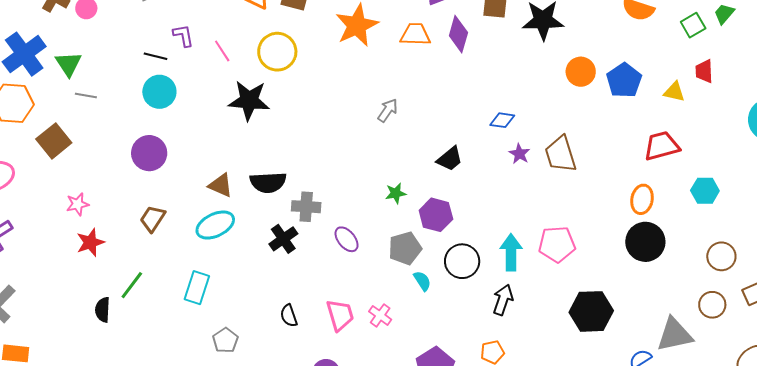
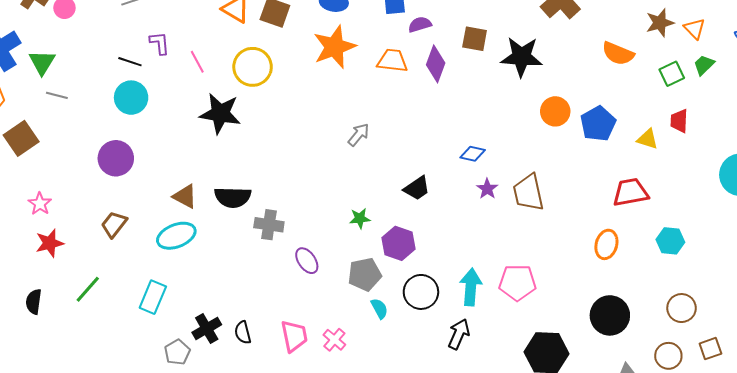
pink star: (78, 204) -> (40, 204), turned -30
black cross: (283, 239) -> (207, 329), moved
black circle: (645, 242) -> (610, 315), moved
black semicircle: (103, 310) -> (34, 302), moved

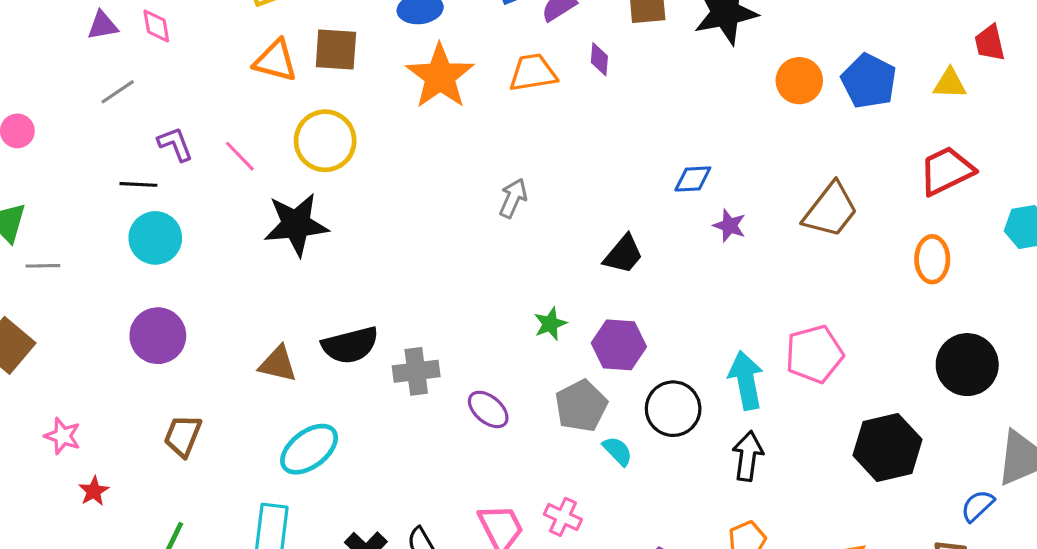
purple diamond: (436, 64) -> (599, 59), size x0.6
brown trapezoid: (528, 193) -> (831, 210), moved, turned -114
cyan ellipse: (176, 236) -> (309, 449), moved
red star: (50, 243) -> (94, 491), size x0.7

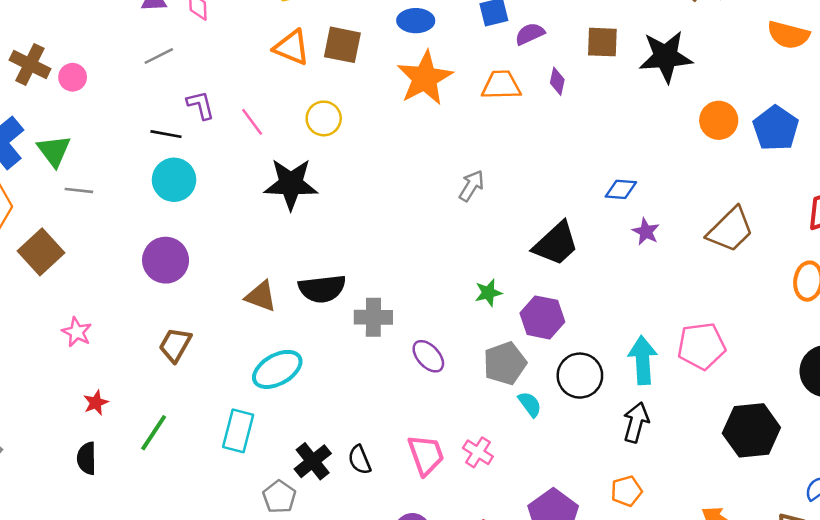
yellow circle: (325, 141) -> (324, 118), size x0.7
black trapezoid: (623, 254) -> (556, 244), size x1.4
red star: (94, 491) -> (96, 403), moved

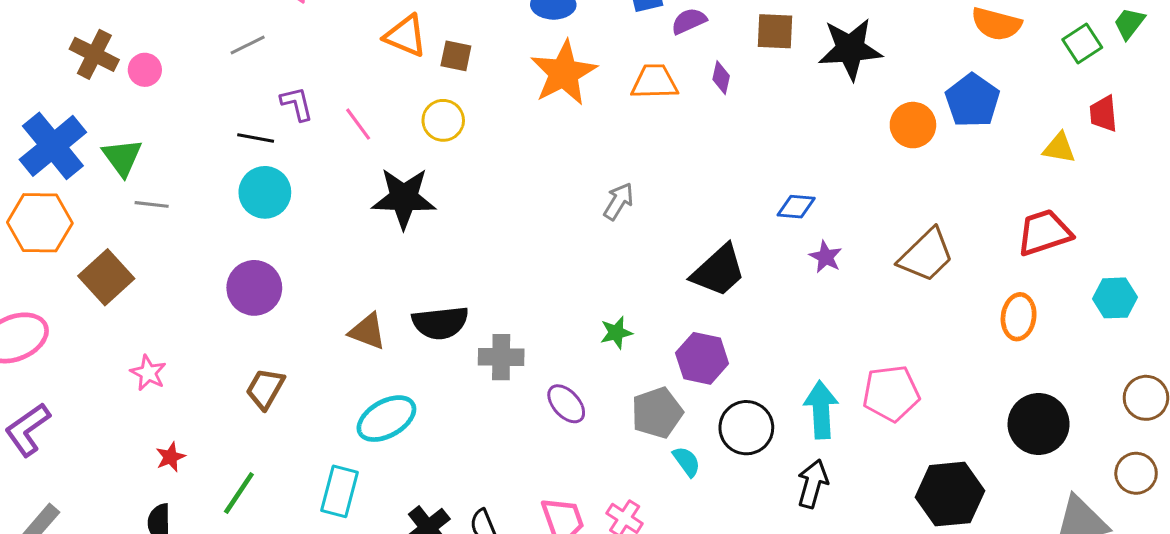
brown square: (342, 45) -> (456, 56), moved, size x0.7
blue pentagon: (776, 128) -> (972, 101), moved
green star: (488, 293) -> (616, 333), moved

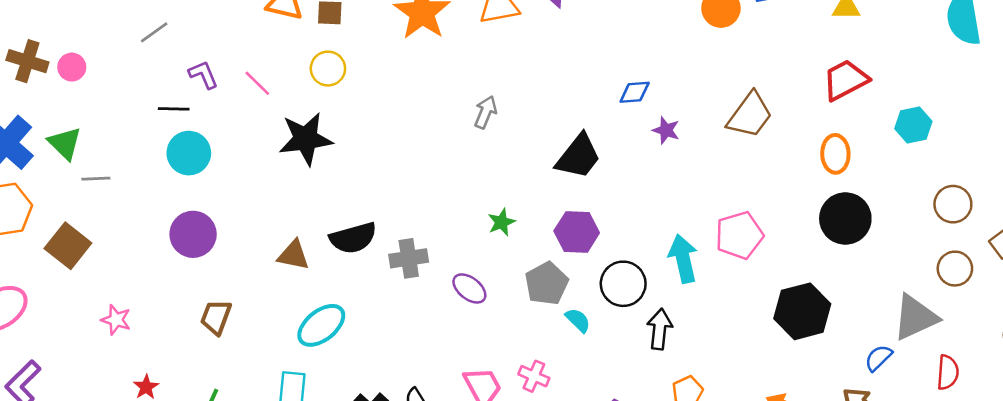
black circle: (1039, 424) -> (845, 219), moved
black arrow: (813, 484) -> (660, 329), moved

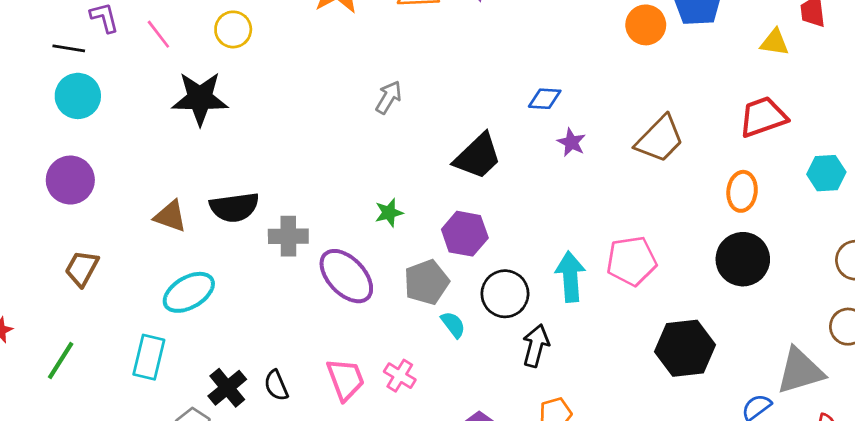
purple ellipse: (469, 288) -> (346, 276), size x1.6

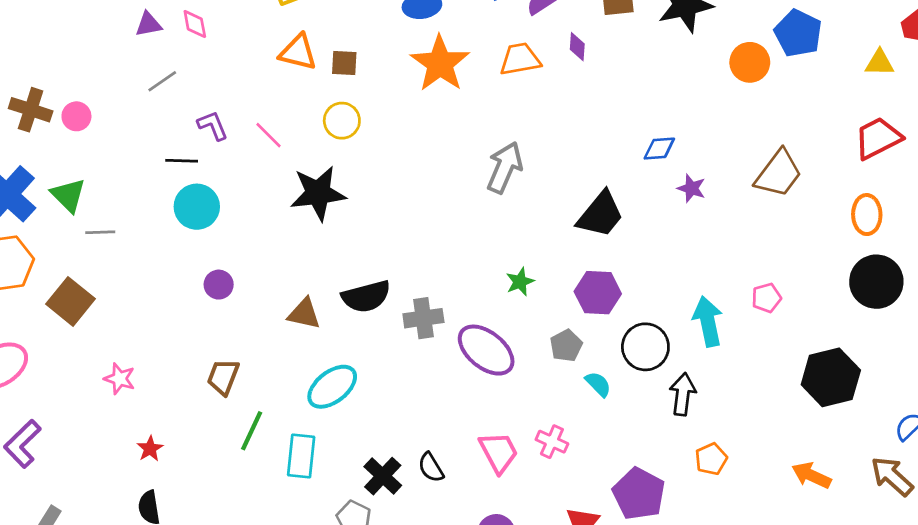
gray arrow: (389, 97) -> (505, 168), size x1.5
purple circle: (70, 180) -> (219, 285), moved, size x0.6
pink pentagon: (631, 261) -> (766, 298), size x0.6
gray pentagon: (426, 282) -> (566, 346), size x0.7
green line: (61, 360) -> (252, 431), moved

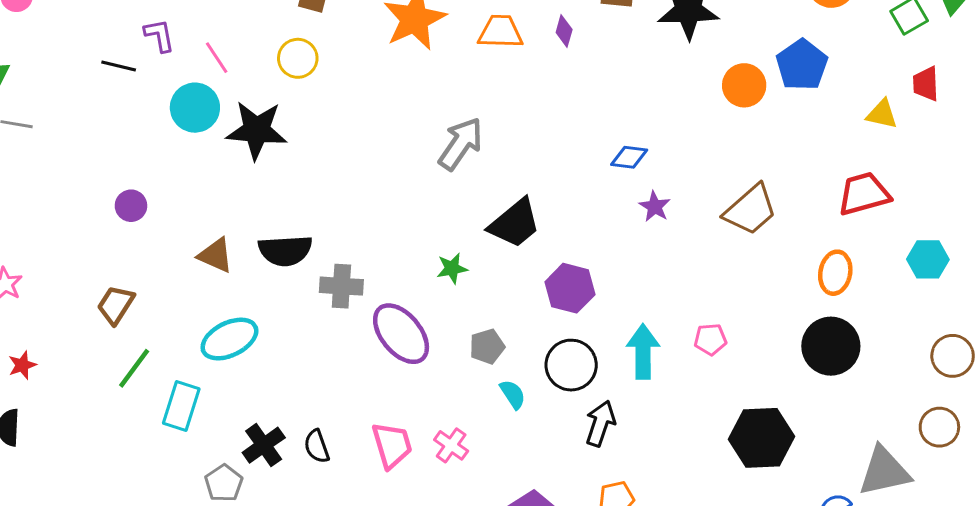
cyan circle: (197, 207) -> (195, 108), moved
black trapezoid: (601, 214) -> (515, 223), moved
purple hexagon: (598, 293) -> (570, 288), moved

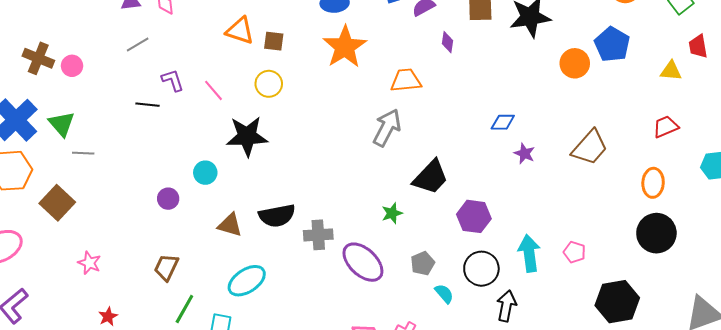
orange trapezoid: (501, 32) -> (406, 80), moved
cyan circle: (195, 108) -> (205, 173), moved, size x0.7
red trapezoid: (864, 194) -> (666, 127), size x0.7
pink pentagon: (710, 339) -> (575, 252), moved, turned 30

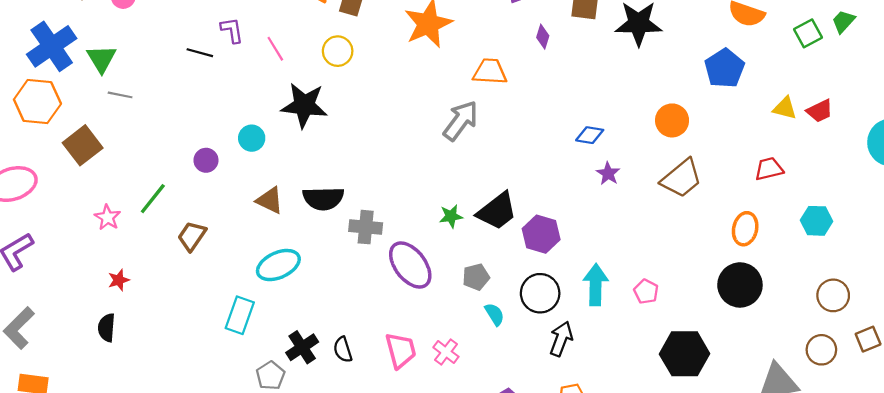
red trapezoid: (698, 46) -> (820, 111), moved, turned -115
orange circle: (575, 63) -> (672, 120), moved
black trapezoid: (431, 177) -> (497, 211), moved
green line: (184, 309) -> (153, 199), moved

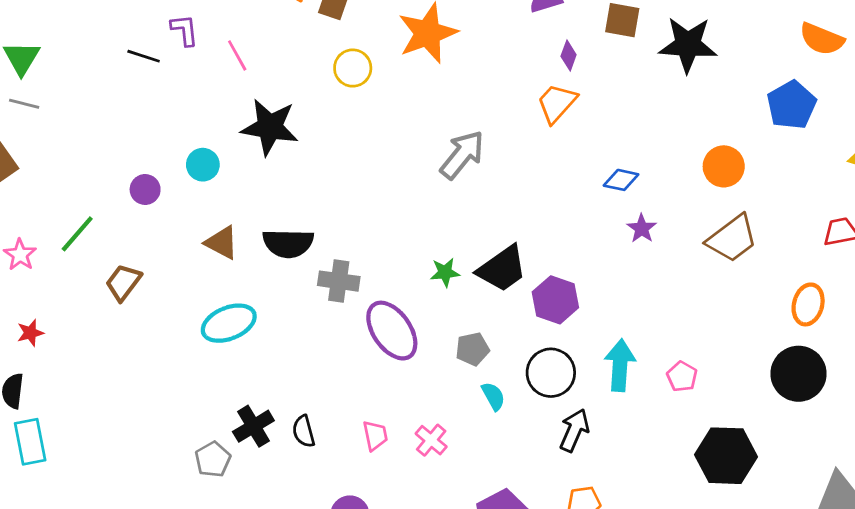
yellow circle: (338, 51) -> (353, 68), moved
orange trapezoid: (490, 72) -> (557, 103), moved, turned -54
gray line: (120, 95) -> (24, 104), moved
cyan rectangle: (240, 315) -> (30, 442), moved, turned -33
pink trapezoid: (401, 350) -> (375, 436), size x0.7

